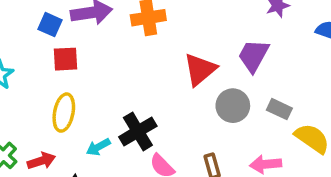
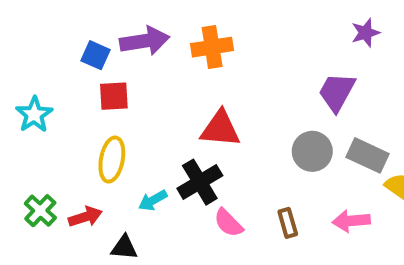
red triangle: (200, 69) -> (220, 129), moved, turned 45
gray rectangle: (279, 109) -> (367, 155), size x1.4

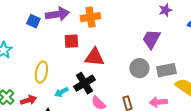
red square: (114, 96) -> (71, 41), moved
gray rectangle: (367, 155) -> (166, 70), turned -36

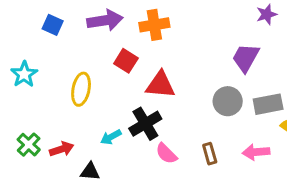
blue square: (33, 21) -> (53, 25), moved
red square: (71, 41) -> (126, 61), turned 35
yellow ellipse: (41, 72) -> (81, 89), moved

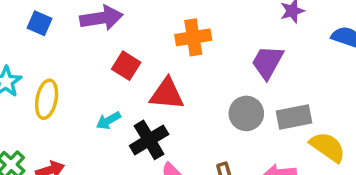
orange cross: (154, 25) -> (193, 37), moved
yellow ellipse: (81, 89) -> (47, 99), moved
cyan arrow: (111, 137) -> (108, 120), moved

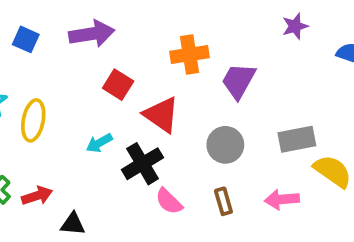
purple trapezoid: (268, 62) -> (239, 81), moved
red triangle: (167, 94) -> (161, 115), turned 30
gray circle: (246, 113) -> (225, 145), moved

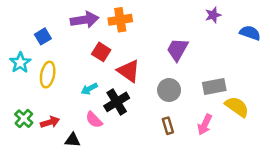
blue square: (26, 39) -> (43, 36), moved, turned 35
orange cross: (190, 54) -> (120, 20), moved
pink arrow: (282, 199) -> (205, 125), turned -60
pink semicircle: (169, 201) -> (94, 120), moved

